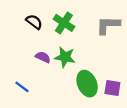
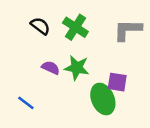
purple square: (112, 88) -> (117, 82), moved

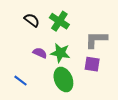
gray L-shape: (128, 30) -> (96, 40), moved
green ellipse: (103, 99) -> (63, 80), moved

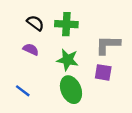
green cross: (59, 21) -> (66, 24), turned -30
purple semicircle: (40, 53) -> (31, 49), moved

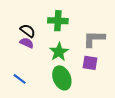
black semicircle: (35, 23) -> (28, 31), moved
green star: (68, 60) -> (59, 52), turned 30

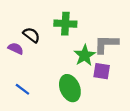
purple semicircle: (27, 43) -> (16, 49), moved
green star: (59, 52) -> (85, 55), moved

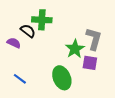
green cross: (65, 24) -> (42, 20), moved
gray L-shape: (106, 44) -> (94, 39), turned 105

